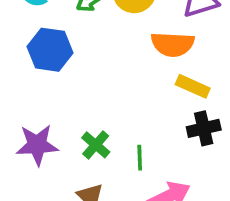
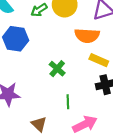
green cross: (96, 145) -> (57, 69), moved

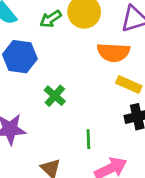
green cross: (57, 69) -> (55, 96), moved

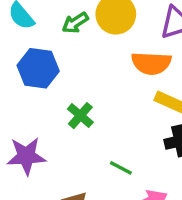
green line: (88, 139) -> (121, 168), turned -60

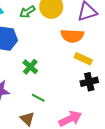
green line: (121, 168) -> (38, 98), moved

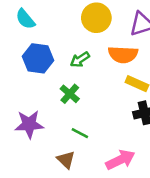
green arrow: (27, 12) -> (80, 60), moved

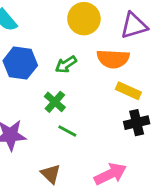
green line: (80, 133) -> (67, 131), moved

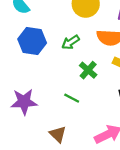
green cross: (55, 102) -> (88, 70), moved

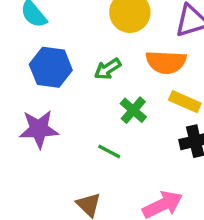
purple star: (24, 102) -> (39, 129), moved

